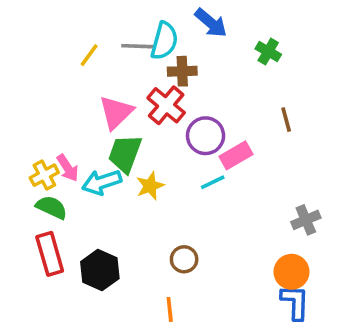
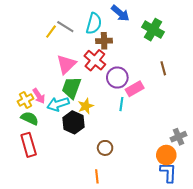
gray line: (137, 46) -> (65, 27), moved, turned 30
green cross: (268, 52) -> (153, 30), size x1.5
cyan line: (213, 182) -> (121, 104), turned -56
gray cross: (306, 220) -> (179, 137), moved
black hexagon: (100, 270) -> (73, 122), moved

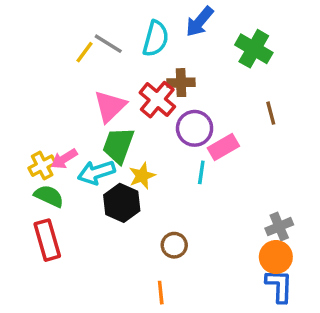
blue arrow: (120, 13) -> (200, 22), turned 90
brown cross: (104, 41) -> (181, 83), moved
pink arrow: (39, 96) -> (64, 159), turned 91
gray cross: (179, 137) -> (279, 227), moved

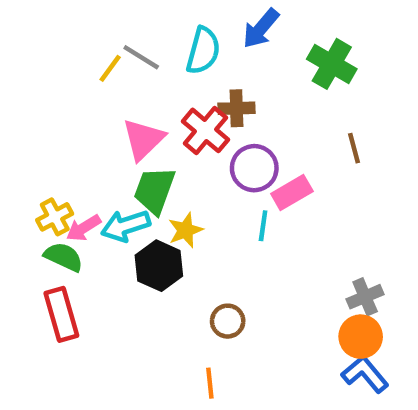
pink arrow: (64, 159) -> (84, 228), moved
blue L-shape: (279, 286) -> (365, 374), turned -42

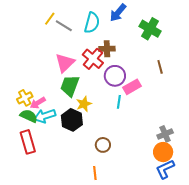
yellow line: (110, 68) -> (50, 19), moved
cyan arrow: (126, 226) -> (45, 116), moved
blue L-shape: (365, 374) -> (165, 169), turned -75

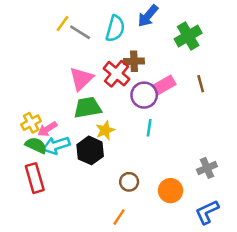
green cross: (150, 29) -> (188, 36), turned 30
green trapezoid: (70, 86) -> (88, 108), turned 60
pink rectangle: (132, 87) -> (164, 85), moved
orange circle: (163, 152) -> (171, 191), moved
orange line: (95, 173) -> (119, 217), turned 40

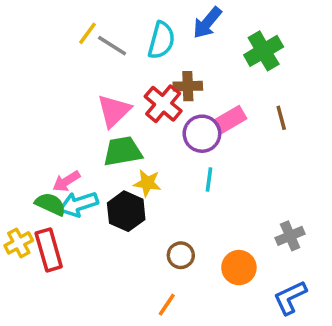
yellow cross: (31, 123) -> (19, 243), moved
yellow star: (105, 130) -> (147, 183), turned 30

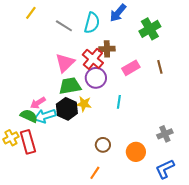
yellow line: (87, 33) -> (31, 13), moved
purple circle: (202, 134) -> (96, 78), moved
black hexagon: (126, 211) -> (67, 109), moved

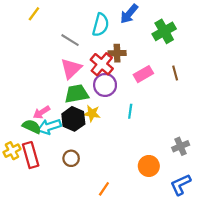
gray line: (64, 26) -> (70, 40), moved
brown circle: (103, 145) -> (71, 158), moved

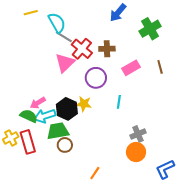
yellow line: (34, 14) -> (31, 13), turned 40
cyan semicircle: (101, 25) -> (57, 23), moved, turned -45
red cross: (102, 64) -> (82, 49), moved
green trapezoid: (77, 94) -> (58, 131), moved
gray cross: (181, 146) -> (138, 134), moved

